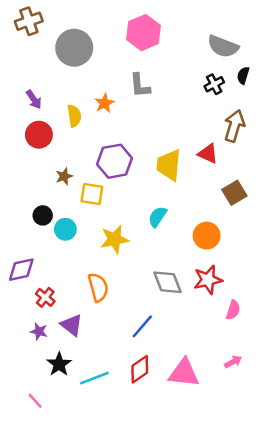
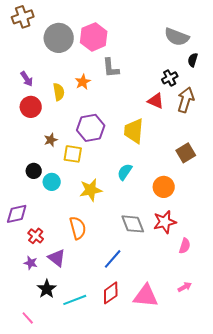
pink hexagon: (144, 33) -> (94, 37), moved
black cross: (214, 84) -> (170, 78), moved
red triangle: (208, 154) -> (156, 101), moved

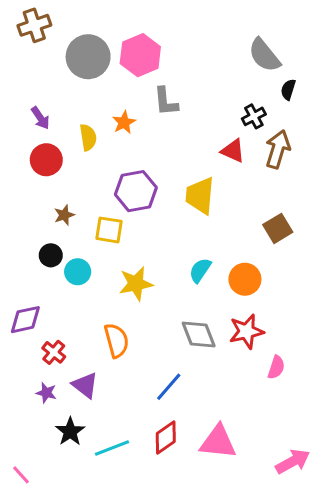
gray semicircle: (177, 37) -> (264, 55), turned 30
brown star: (51, 140) -> (64, 215), moved
cyan semicircle: (125, 172) -> (200, 270), moved
pink arrow: (185, 287) -> (293, 461), moved, size x1.6
pink line: (28, 318) -> (21, 475), moved

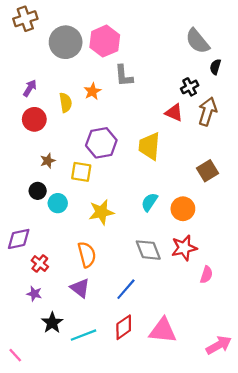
purple arrow: (40, 118) -> (30, 88), turned -114
purple triangle: (85, 385) -> (80, 288), moved

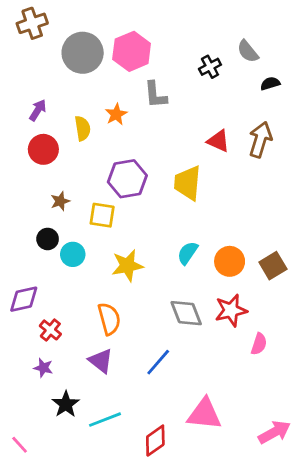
gray semicircle: (197, 41) -> (248, 51), size x0.7
black semicircle: (215, 67) -> (270, 84), turned 56
black cross: (190, 87) -> (210, 67), moved
brown square: (208, 171) -> (273, 266), moved
red diamond: (124, 327) -> (155, 441), moved

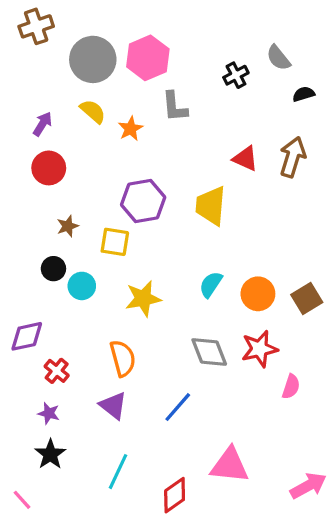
yellow semicircle: (83, 128) -> (93, 111), moved, turned -40
black star: (66, 404) -> (50, 454), moved
cyan line: (105, 420) -> (118, 472), turned -44

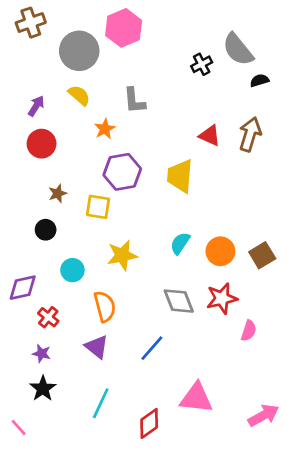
pink hexagon: (148, 58) -> (124, 28), moved
gray semicircle: (278, 58) -> (238, 49), size x1.5
gray L-shape: (175, 107) -> (134, 101), moved
orange star: (131, 129) -> (105, 129), moved
cyan circle: (82, 286) -> (72, 270), moved

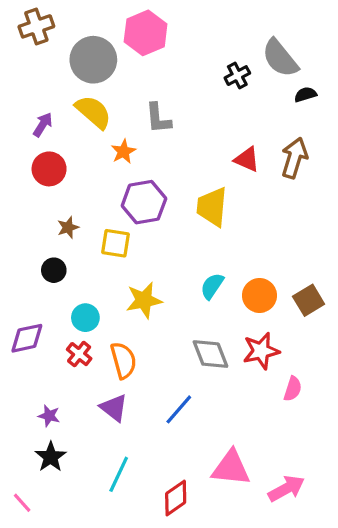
yellow semicircle: (79, 95) -> (93, 112), size x1.4
red cross: (48, 317) -> (79, 354), moved
pink arrow: (263, 415) -> (286, 489), moved

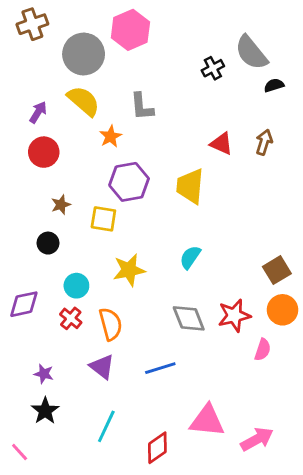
brown arrow: (294, 158) -> (264, 142), size x0.7
orange circle: (259, 295) -> (283, 310), moved
blue line: (179, 409) -> (160, 368), turned 32

